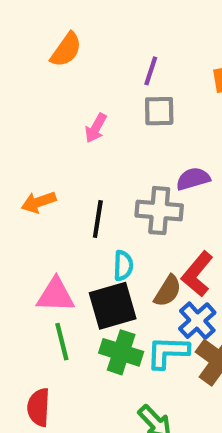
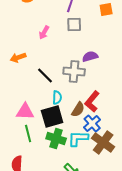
orange arrow: (39, 202) -> (18, 58), moved
black line: (98, 219) -> (45, 76), turned -54

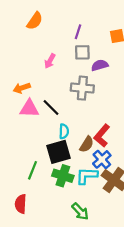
purple semicircle: (90, 56) -> (100, 65), moved
gray cross: (74, 72) -> (82, 88), moved
pink triangle: (25, 112) -> (29, 109), moved
green line: (28, 134) -> (33, 170), turned 36

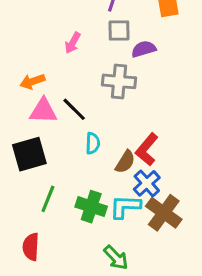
black square: (59, 152) -> (29, 154), moved

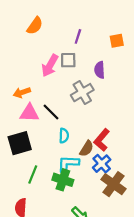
gray square: (119, 30) -> (68, 60), moved
pink arrow: (73, 43) -> (50, 66), size x1.5
purple semicircle: (144, 49) -> (99, 70), turned -77
gray cross: (119, 81) -> (82, 93), turned -35
cyan L-shape: (125, 207) -> (68, 164), moved

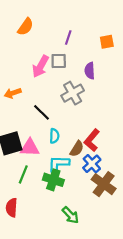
pink triangle: (29, 113) -> (30, 148), moved

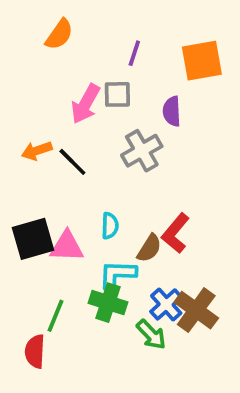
orange square: (107, 42) -> (202, 61), size x1.6
black line: (42, 112) -> (72, 162), moved
blue cross: (92, 164) -> (166, 304), moved
green line: (23, 174) -> (56, 316), moved
green arrow: (70, 215) -> (151, 334), moved

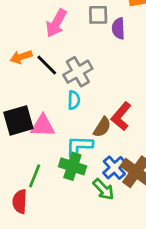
gray square: (117, 94) -> (98, 15), moved
gray cross: (142, 151) -> (78, 72), moved
cyan semicircle: (110, 226) -> (74, 100), moved

